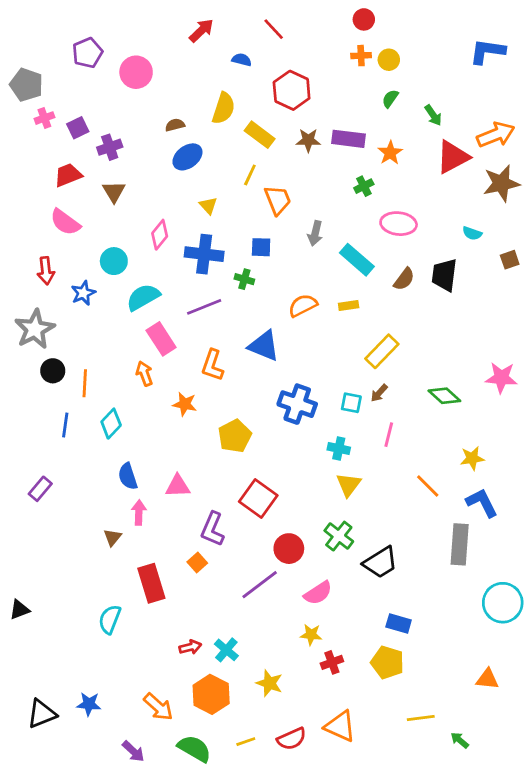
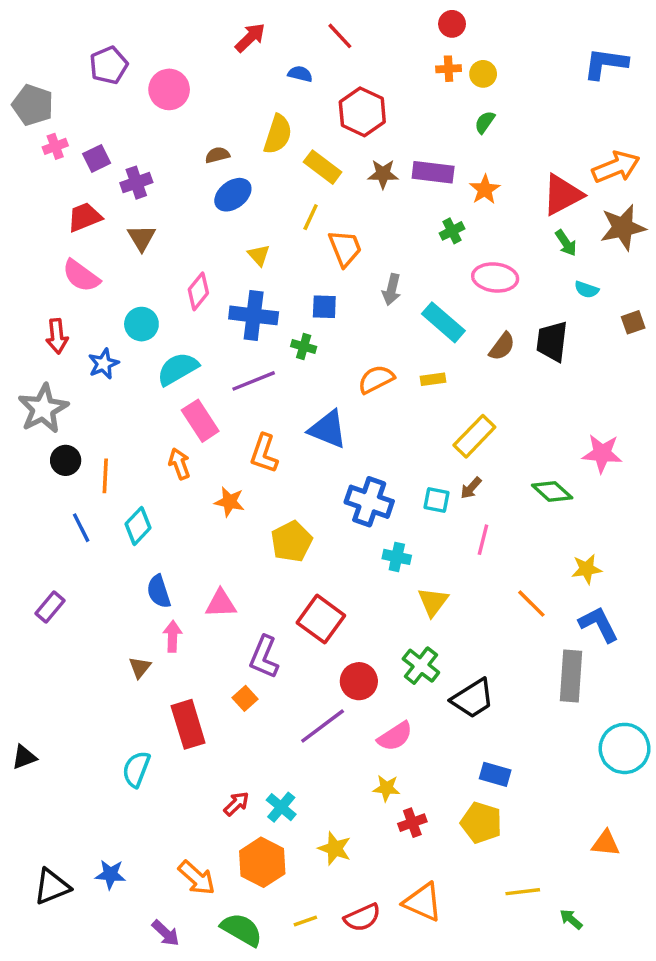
green arrow: (433, 115) -> (566, 243), moved
pink star: (501, 378) -> (602, 453), moved
blue line: (65, 425) -> (81, 528), turned -35
cyan cross: (339, 449) -> (397, 557), moved
red arrow: (190, 647) -> (236, 804), turned -30

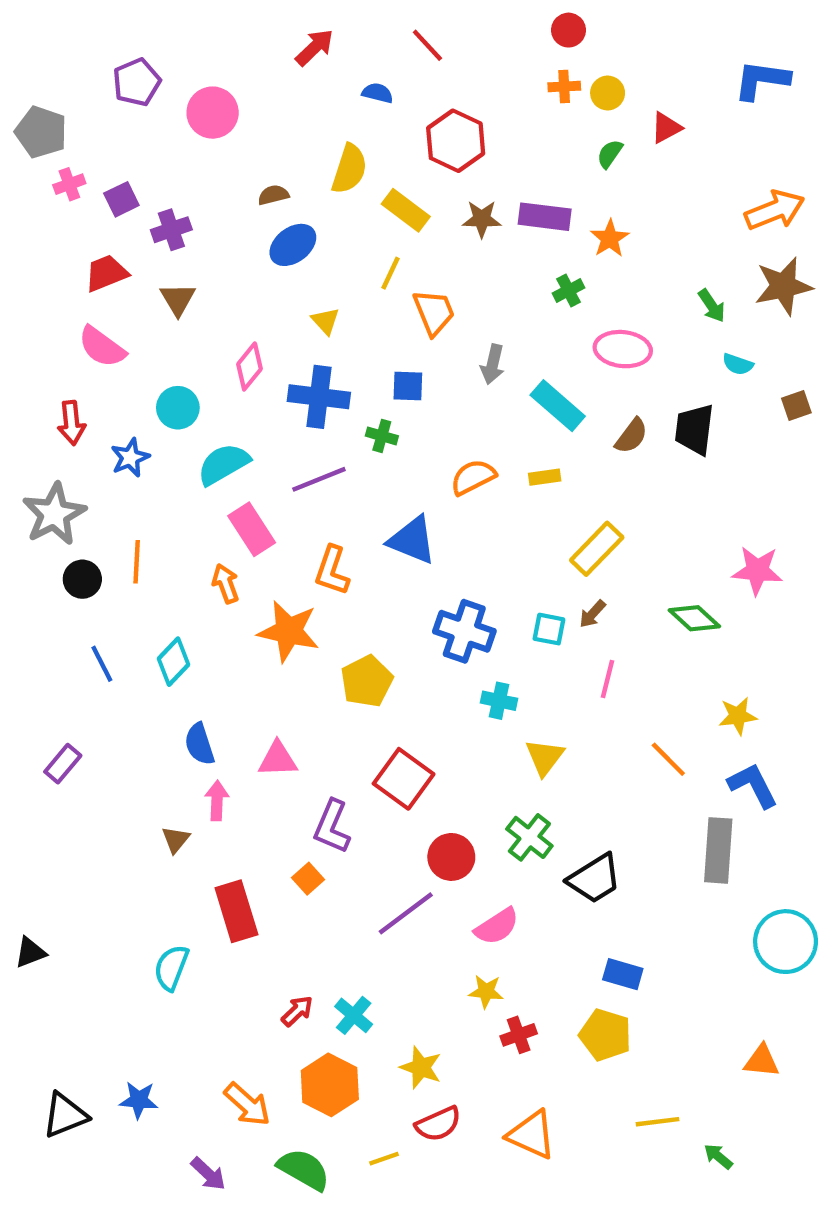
red triangle: (562, 195) -> (666, 128), moved, size x0.6
orange line: (105, 476) -> (137, 562), moved
orange star: (229, 502) -> (289, 631), size x1.6
red semicircle: (362, 918) -> (438, 1124), moved

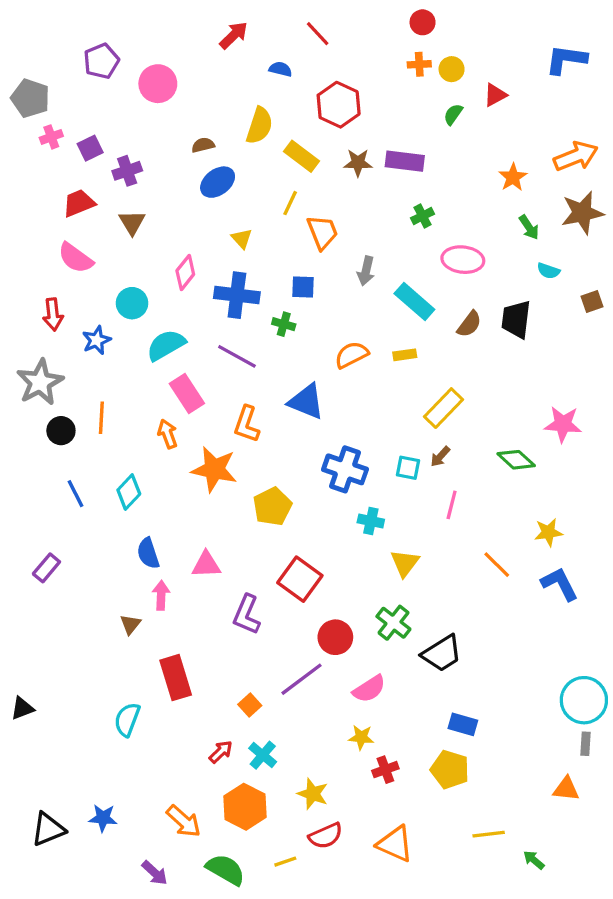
orange star: (610, 238) -> (513, 177), moved
purple line: (319, 479) -> (237, 356), turned 51
gray rectangle: (718, 850) -> (586, 744), moved, size x0.5
orange square: (308, 879) -> (250, 705), moved

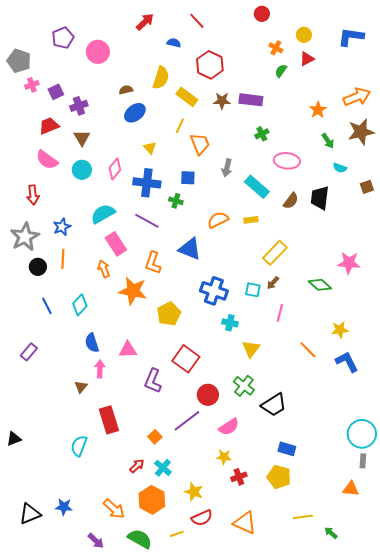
orange cross: (419, 64) -> (276, 48), moved, turned 32
yellow circle: (452, 69) -> (304, 35), moved
cyan circle: (132, 303) -> (82, 170), moved
blue star: (96, 340) -> (62, 227), moved

